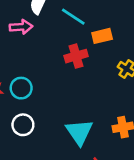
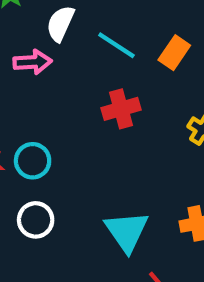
orange rectangle: (102, 36) -> (174, 53), moved, turned -42

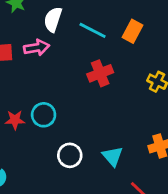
white circle: (36, 220) -> (70, 155), moved
cyan triangle: (127, 231) -> (113, 156), size x0.7

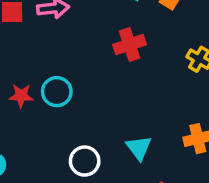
white circle: (70, 155) -> (85, 161), moved

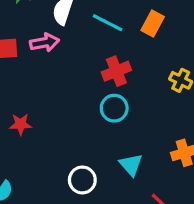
cyan circle: (57, 92) -> (114, 108), moved

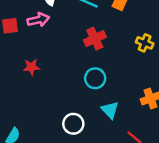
cyan circle: (114, 108) -> (95, 78), moved
red star: (21, 124) -> (31, 67), moved

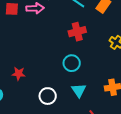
red star: (31, 67) -> (19, 74), moved

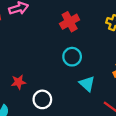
white circle: (48, 96) -> (42, 99), moved

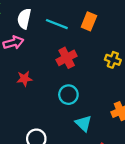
red star: (19, 82) -> (24, 79), moved

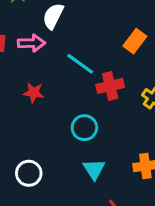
cyan line: (57, 24) -> (80, 64), moved
red cross: (67, 58) -> (110, 86), moved

